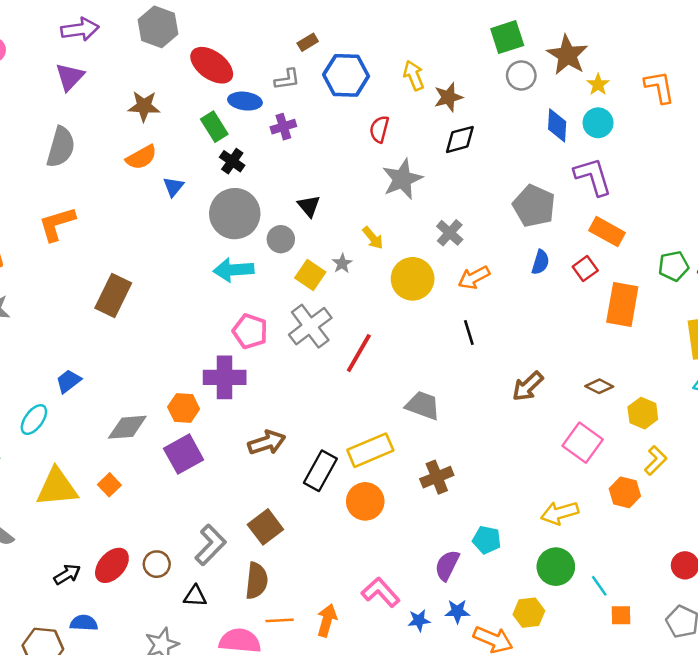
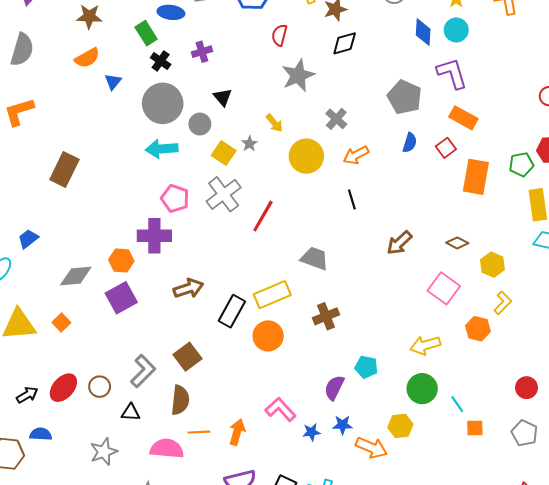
purple cross: (283, 127) -> (202, 52), moved
green pentagon: (673, 266) -> (521, 164), moved

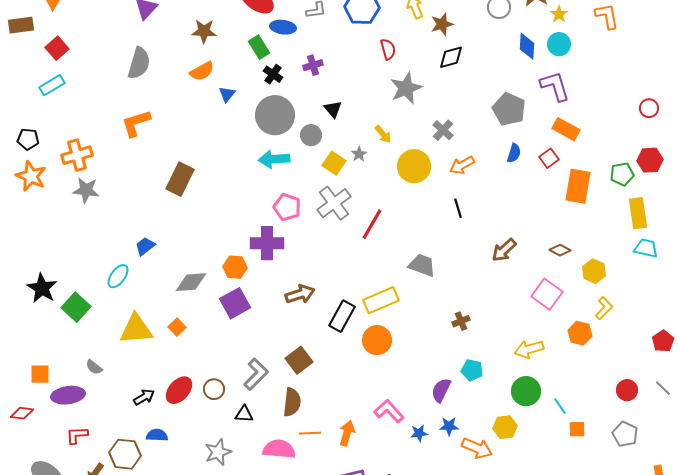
red semicircle: (279, 35) -> (388, 49), turned 150
brown cross: (326, 316) -> (461, 321), moved, size x0.7

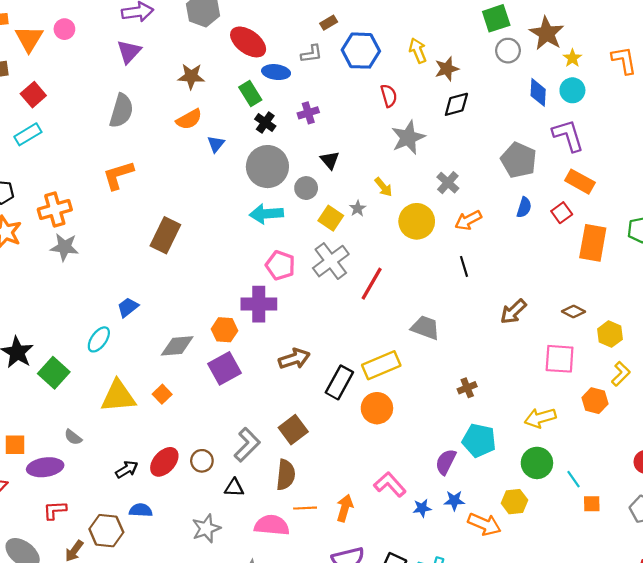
pink square: (547, 294) -> (560, 359), turned -32
cyan pentagon: (472, 370) -> (479, 440), size x1.4

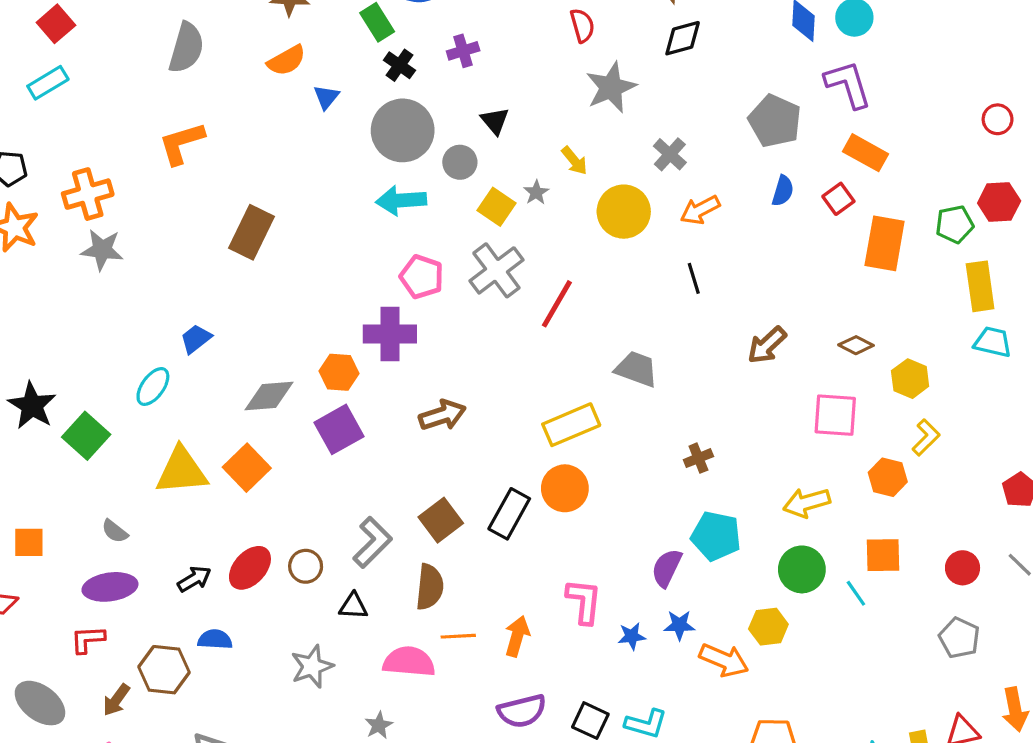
black rectangle: (339, 382) -> (509, 514), moved
orange square: (162, 394) -> (247, 468), size x1.6
purple ellipse: (45, 467) -> (110, 587), moved
pink L-shape: (390, 484) -> (584, 601), turned 48
orange square: (592, 504) -> (883, 555), moved, size x1.4

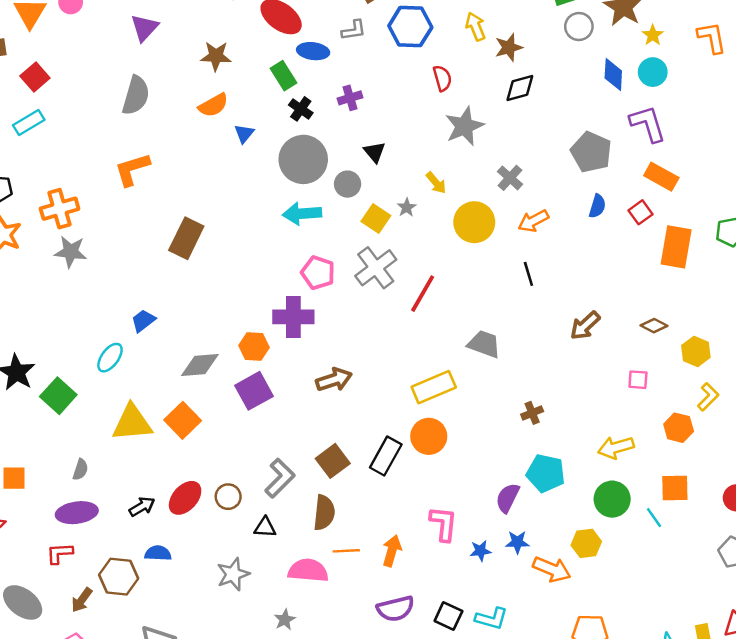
pink square: (835, 415) -> (638, 380), size x0.6
gray semicircle: (115, 531) -> (80, 470), turned -110

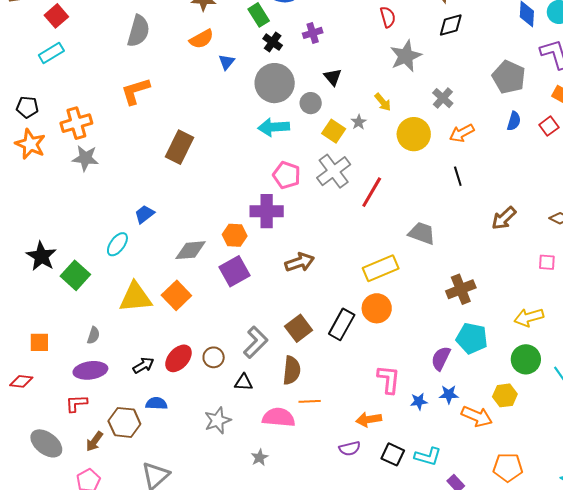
brown cross: (532, 413) -> (461, 289), size x1.6
orange arrow: (392, 551) -> (369, 419), moved, turned -115
purple semicircle: (396, 609) -> (350, 448), size x0.7

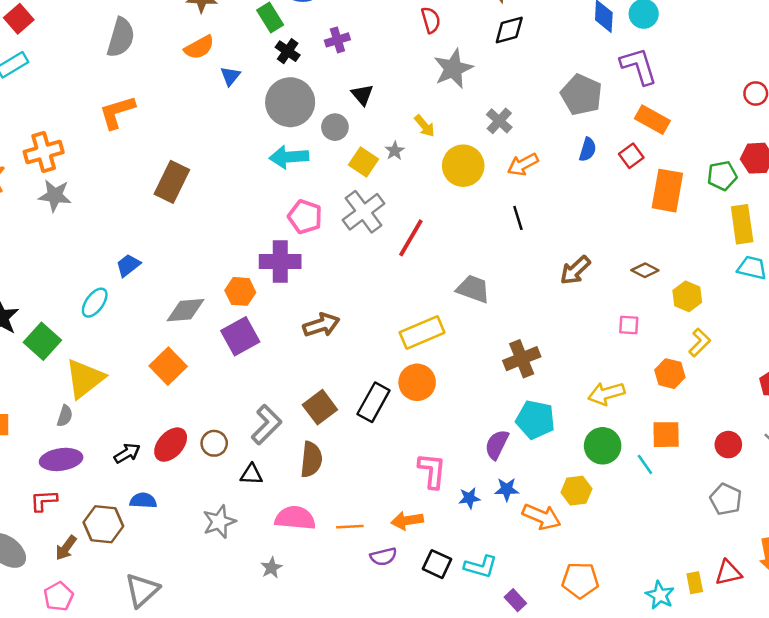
yellow triangle: (135, 297) -> (85, 379), moved, turned -33
orange line: (310, 401) -> (350, 527), moved

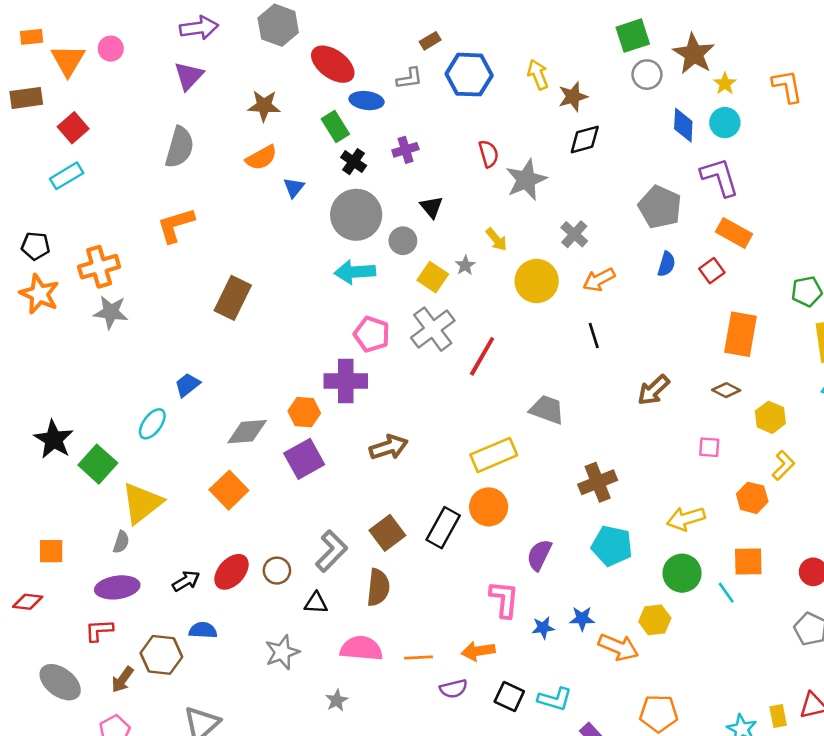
red semicircle: (431, 20) -> (489, 154), moved
orange rectangle: (667, 191) -> (740, 334), moved
purple semicircle: (497, 445) -> (539, 555), moved

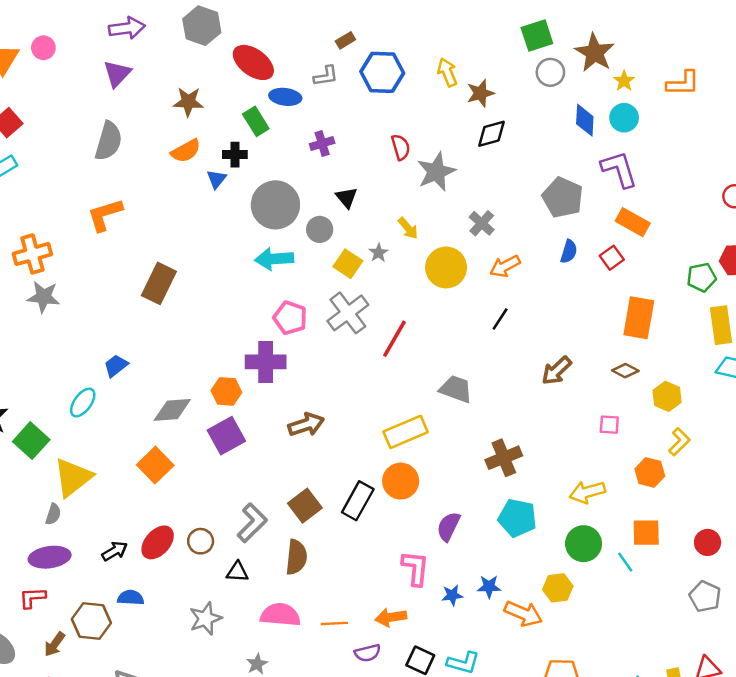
orange L-shape: (787, 86) -> (683, 83), turned 100
black cross: (354, 162) -> (235, 155), moved, turned -35
black line: (594, 336) -> (500, 319), turned 50

